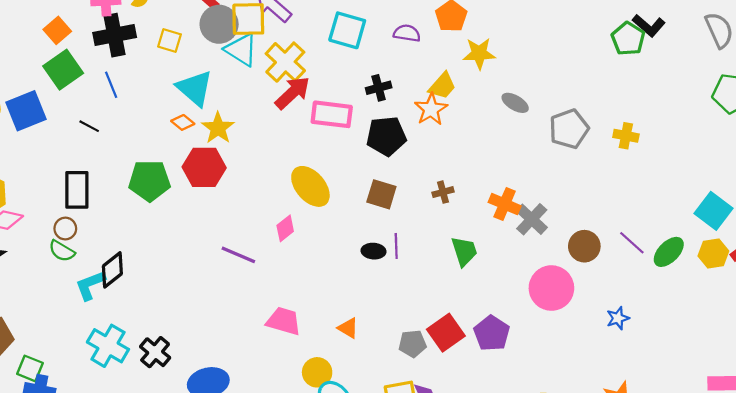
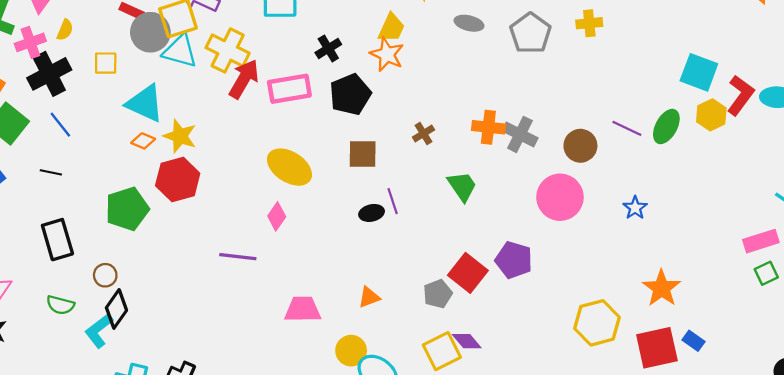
brown circle: (65, 229) -> (105, 275), moved
orange triangle: (348, 328) -> (369, 297), turned -35

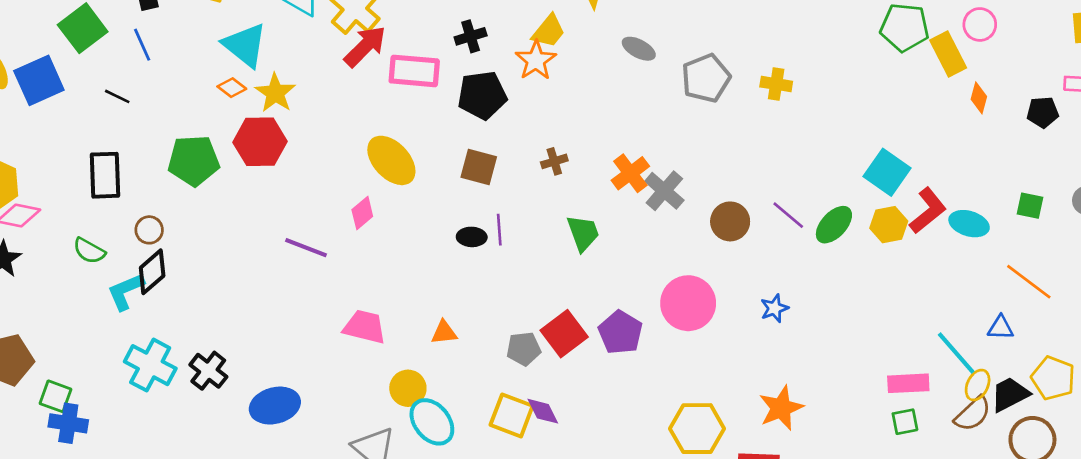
orange cross: (488, 127) -> (630, 173), turned 32
pink circle: (560, 197) -> (688, 303), moved
yellow square: (442, 351) -> (512, 415), turned 33

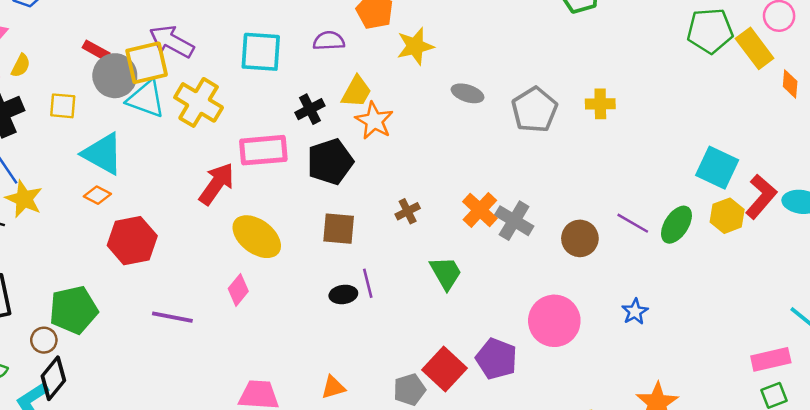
yellow trapezoid: (549, 31) -> (356, 92), moved
red arrow: (365, 46) -> (217, 184), moved
yellow star: (275, 93) -> (24, 199), moved
green pentagon: (194, 161) -> (73, 310), moved
purple line: (306, 248) -> (172, 317), moved

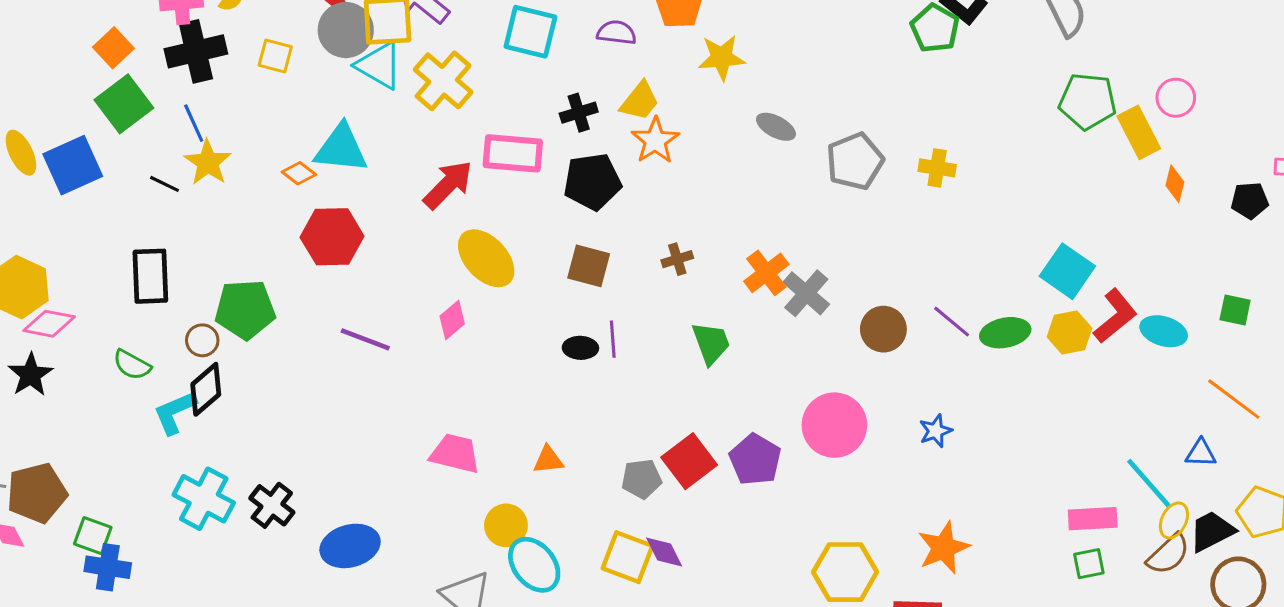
cyan triangle: (103, 154) -> (341, 149), moved, turned -33
green ellipse: (676, 225) -> (1005, 333), turned 36

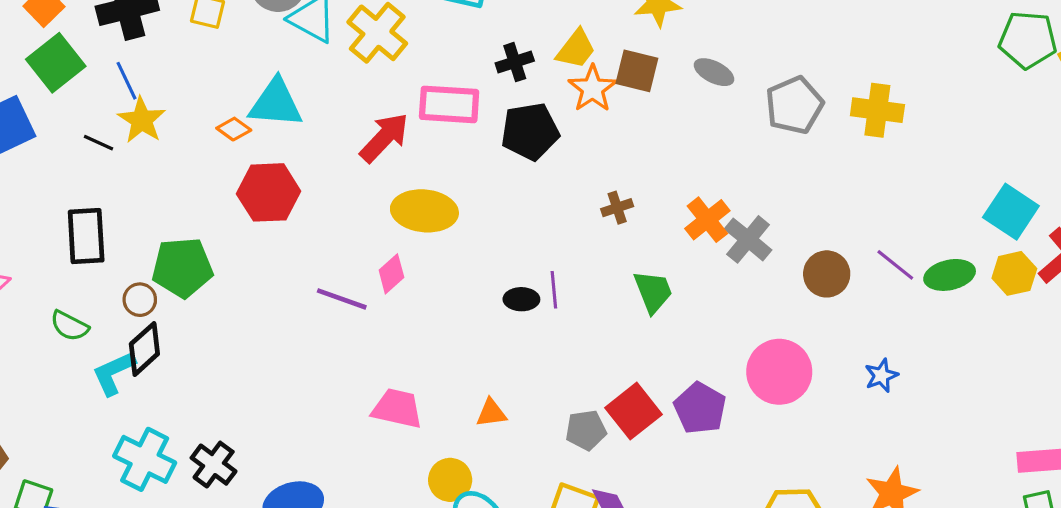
yellow cross: (937, 168) -> (877, 110), size x1.4
yellow ellipse: (486, 258) -> (424, 211), turned -40
brown square: (589, 266) -> (637, 71), moved
purple line: (365, 339) -> (342, 299), moved

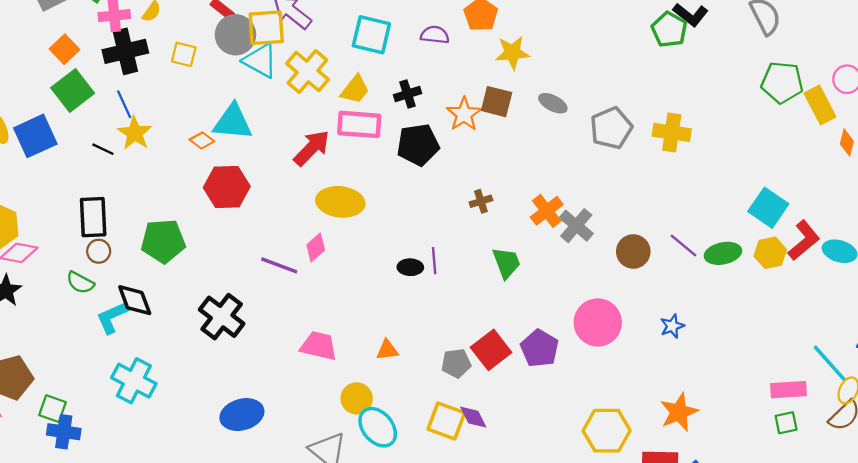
yellow trapezoid: (576, 49) -> (355, 89), moved
brown circle: (140, 300) -> (99, 251), moved
black diamond: (144, 349) -> (135, 300), turned -69
black cross: (214, 465) -> (222, 317), moved, size x1.4

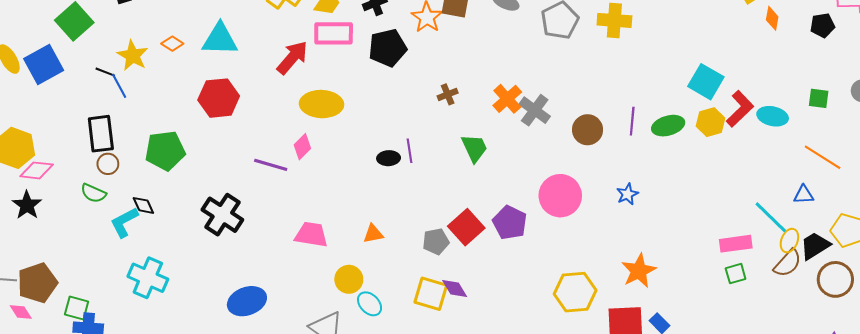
blue line: (124, 104) -> (119, 86), moved
orange diamond: (202, 140) -> (172, 44), moved
purple line: (683, 246) -> (632, 121), turned 60
black diamond: (135, 300) -> (143, 205), size x0.7
cyan ellipse: (378, 427) -> (370, 304), size x0.7

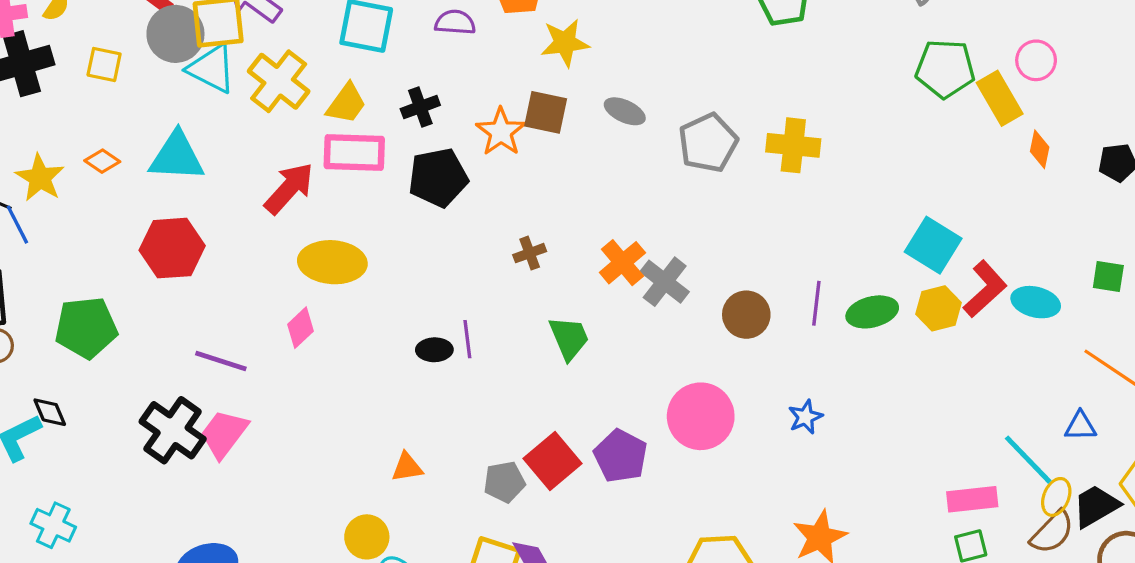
purple line: (271, 165) -> (221, 361), moved
pink trapezoid: (311, 235) -> (224, 434), moved, turned -64
cyan cross: (148, 278) -> (53, 525), size x0.7

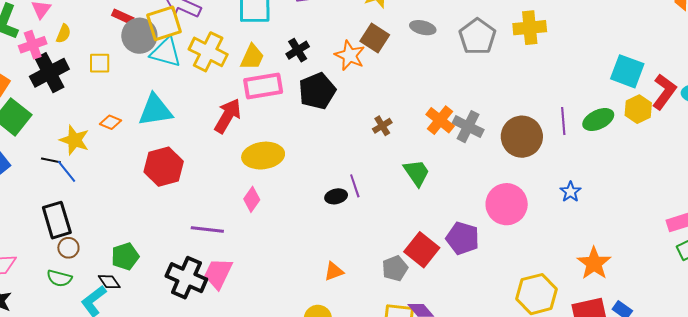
brown square: (546, 112) -> (375, 38), turned 32
brown circle: (746, 315) -> (522, 137), size x1.4
green pentagon: (86, 328) -> (125, 256), moved, size x0.7

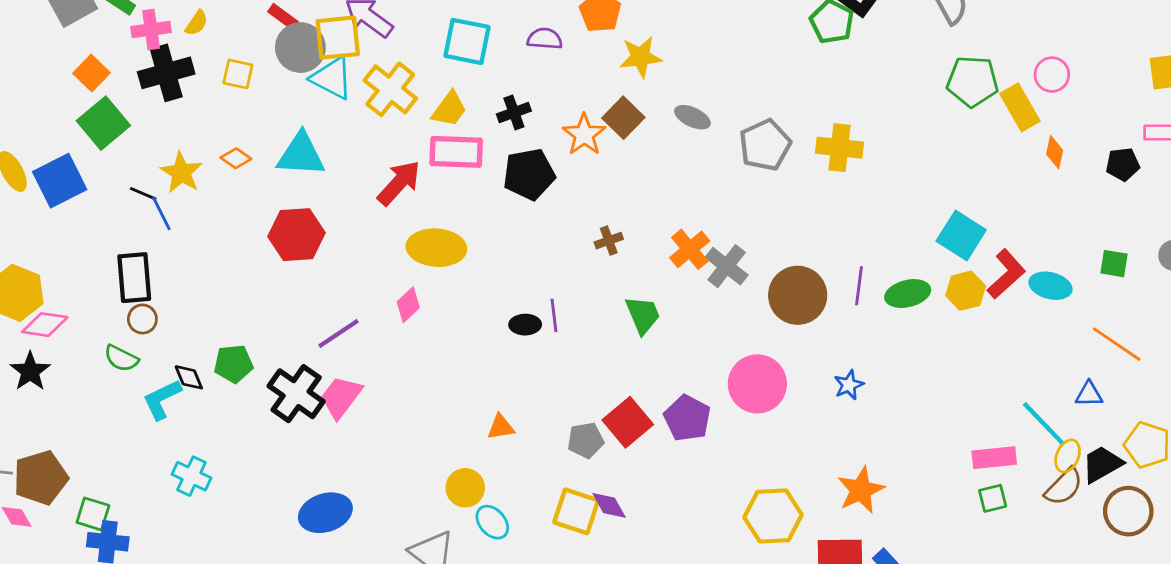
purple line: (207, 229) -> (339, 333), turned -52
green pentagon: (125, 256) -> (234, 364), moved

